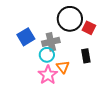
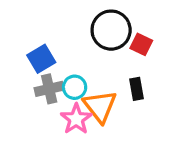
gray cross: (51, 42) -> (49, 89), moved
orange triangle: (63, 67) -> (100, 106), size x1.6

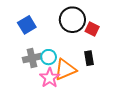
blue square: (41, 59) -> (27, 25), moved
orange triangle: (100, 106) -> (65, 69), turned 45

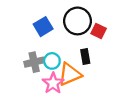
blue square: (27, 25) -> (43, 27), moved
black rectangle: (89, 58) -> (85, 57), moved

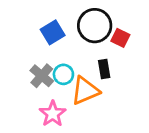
gray cross: (34, 62) -> (42, 76), turned -36
pink star: (53, 83) -> (53, 114), moved

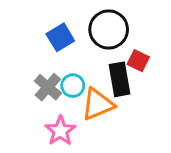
red square: (120, 38) -> (138, 61), moved
black rectangle: (104, 69) -> (120, 79), size x1.5

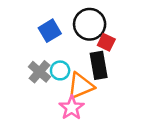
red square: (138, 61) -> (106, 42), moved
pink star: (60, 131) -> (72, 108), moved

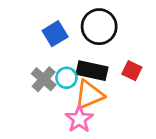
red square: (106, 42) -> (132, 71), moved
black rectangle: (99, 65) -> (92, 71), moved, turned -68

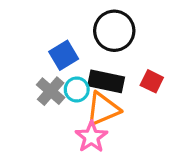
blue square: (55, 34) -> (64, 55), moved

